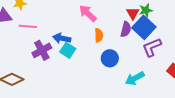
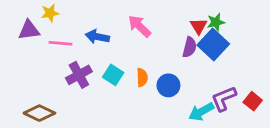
orange semicircle: (99, 35) -> (142, 77), moved
blue arrow: (62, 38) -> (97, 37), moved
purple L-shape: (152, 47) -> (224, 99), moved

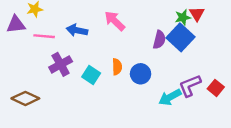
red triangle: (199, 26) -> (197, 14), moved
cyan square: (113, 75) -> (91, 75), moved

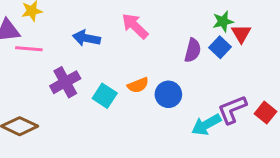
red triangle: (197, 14) -> (241, 34), moved
pink line: (44, 36) -> (29, 49), moved
blue square: (180, 37) -> (220, 47), size x0.6
orange semicircle: (117, 67) -> (138, 85), turned 70

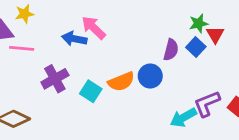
pink arrow: (135, 26) -> (94, 28), moved
orange semicircle: (138, 85) -> (121, 82), size x1.4
blue circle: (168, 94) -> (150, 76), moved

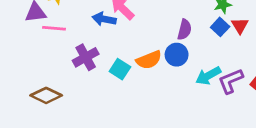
red triangle: (215, 35) -> (240, 26), moved
purple semicircle: (171, 50) -> (184, 30), moved
cyan arrow: (183, 117) -> (208, 76), moved

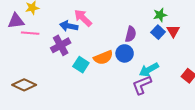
purple cross: (86, 57) -> (61, 45), moved
purple L-shape: (231, 81) -> (142, 85), moved

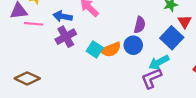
blue arrow: (69, 26) -> (63, 16), moved
blue square: (158, 32) -> (172, 38), moved, size x1.5
cyan square: (81, 65) -> (95, 49), moved

